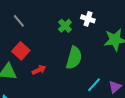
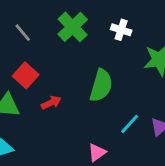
green cross: (65, 26) -> (73, 27), moved, size x1.5

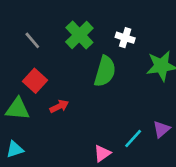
green semicircle: (101, 85) -> (105, 71), moved
cyan line: (130, 124) -> (133, 139), moved

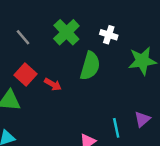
red arrow: (59, 106) -> (53, 84), moved, turned 56
cyan line: (133, 139) -> (116, 128), turned -54

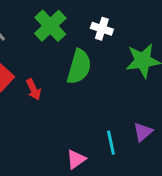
red arrow: (53, 84) -> (34, 89), turned 35

